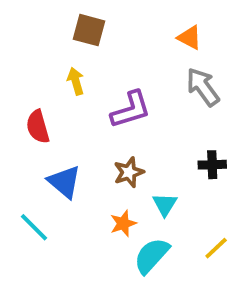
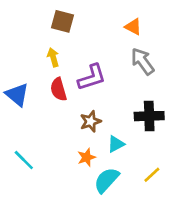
red semicircle: (38, 127) -> (58, 89), moved
black cross: (212, 165) -> (149, 116), size x1.5
blue triangle: (64, 182) -> (17, 95), moved
cyan triangle: (165, 204) -> (116, 144), turned 30

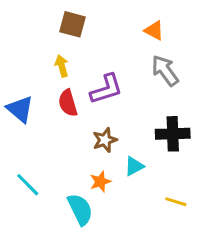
yellow line: (152, 175) -> (176, 202), turned 60
cyan semicircle: (107, 180) -> (80, 209), moved, turned 112

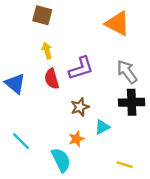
brown square: (72, 24) -> (42, 15), moved
orange triangle: (154, 30) -> (117, 23), size x1.6
gray arrow: (165, 71) -> (127, 72), moved
yellow line: (176, 202) -> (125, 165), moved

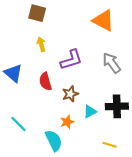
red semicircle: (52, 79) -> (45, 82), moved
black cross: (132, 102) -> (117, 106), moved

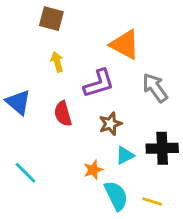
orange triangle: (103, 20) -> (125, 45), moved
brown star: (70, 94) -> (110, 124), moved
cyan semicircle: (54, 141) -> (116, 196), moved

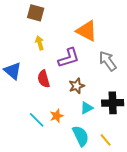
orange star: (93, 170) -> (57, 116), moved
cyan line: (25, 173) -> (37, 120), moved
yellow line: (152, 201) -> (106, 140), turned 32

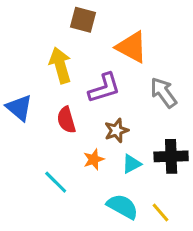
brown square: (36, 13) -> (83, 20), moved
yellow arrow: (40, 43) -> (60, 65), size x1.6
orange star: (57, 116) -> (94, 159), moved
cyan semicircle: (81, 136) -> (122, 206), turned -35

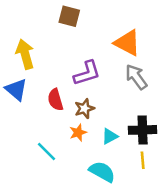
orange triangle: (132, 47) -> (127, 43), moved
yellow arrow: (60, 65) -> (25, 54), moved
brown star: (116, 131) -> (84, 109), moved
yellow line: (160, 213) -> (143, 160), moved, turned 36

